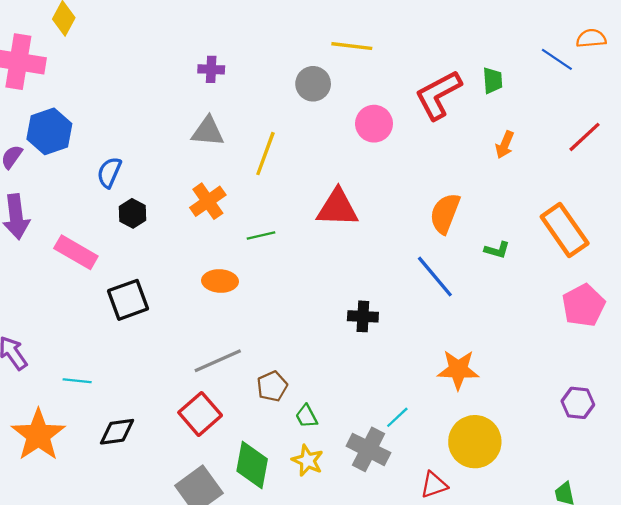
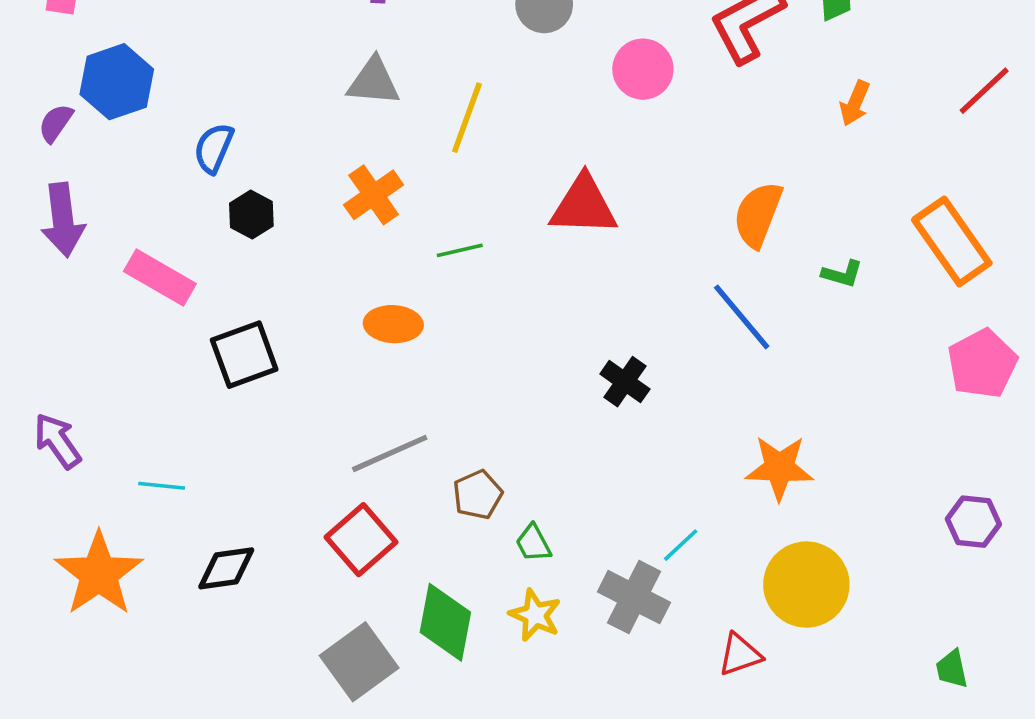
black cross: (363, 316) -> (625, 382), turned 32

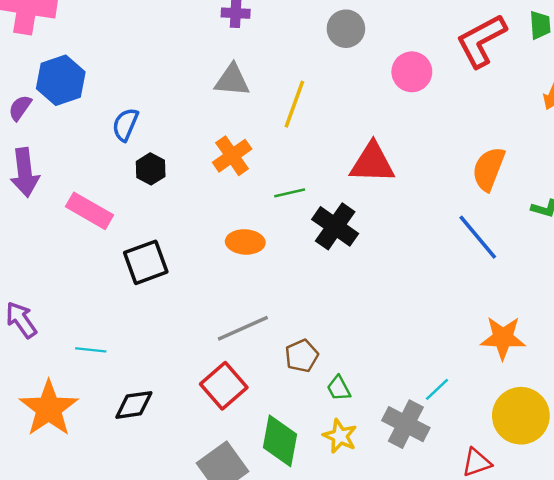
black cross: (625, 382) -> (335, 226), moved, size x1.4

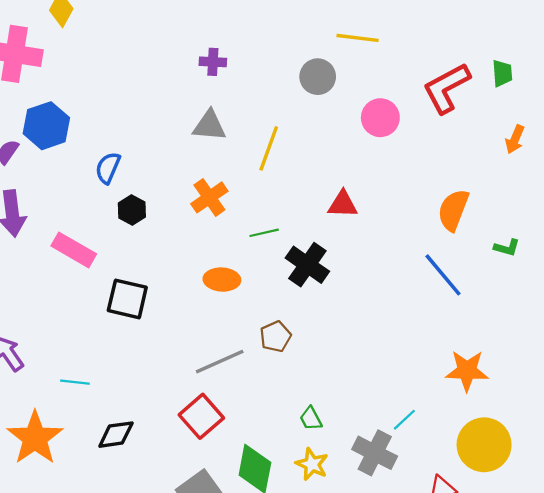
red triangle: (372, 163) -> (343, 204), size x0.7
black square: (146, 262) -> (127, 299), turned 33
brown pentagon: (302, 356) -> (275, 337), moved

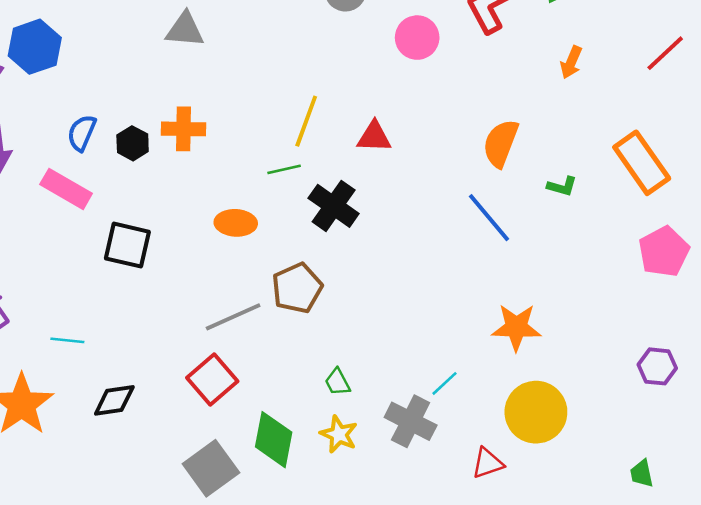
gray triangle: (209, 126) -> (185, 30), moved
yellow line: (269, 148) -> (306, 121), moved
blue semicircle: (108, 168) -> (82, 133), moved
orange cross: (209, 197) -> (184, 129), moved, turned 36
brown pentagon: (275, 337) -> (297, 288), size x1.4

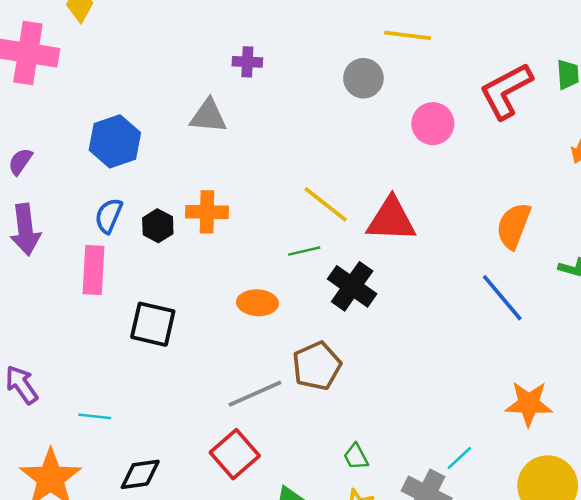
blue hexagon: (35, 47) -> (115, 141), moved
yellow line: (306, 121) -> (326, 204), turned -72
red triangle: (374, 137) -> (391, 220), size x1.5
pink rectangle: (66, 189) -> (93, 270), turned 63

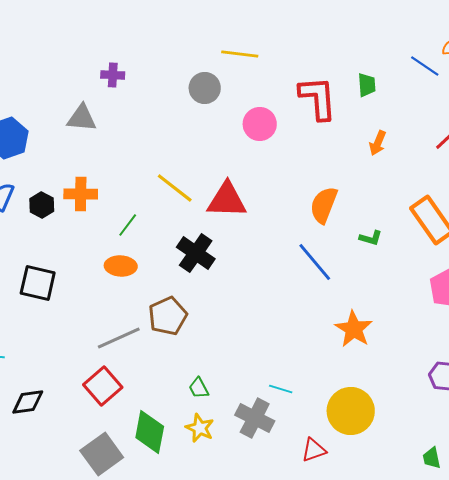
red L-shape: (506, 91) -> (318, 98), turned 114
green line: (304, 251) -> (128, 225), moved, turned -40
orange star: (529, 404) -> (354, 329), moved, turned 30
cyan line: (459, 458) -> (281, 389), turned 60

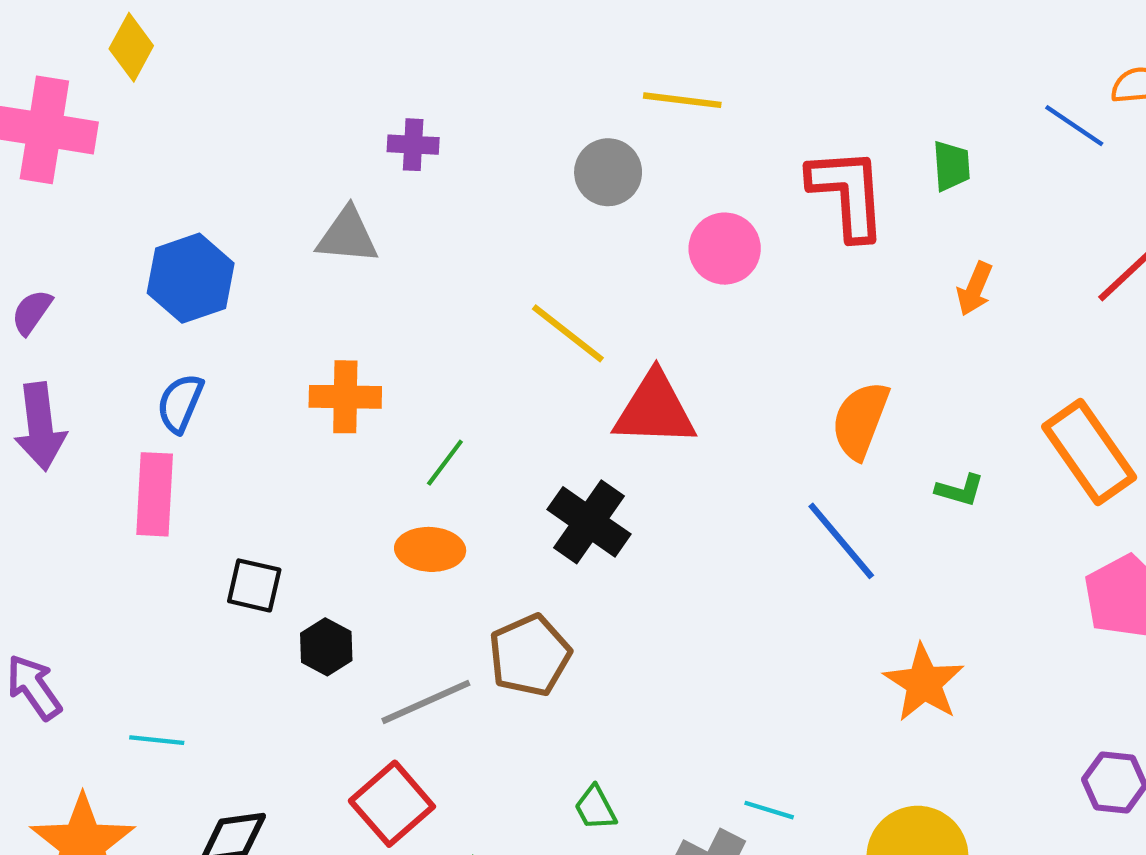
yellow line: (175, 188) -> (568, 333), moved
black hexagon: (42, 205) -> (326, 647), moved
black square: (38, 283) -> (254, 585), size x0.7

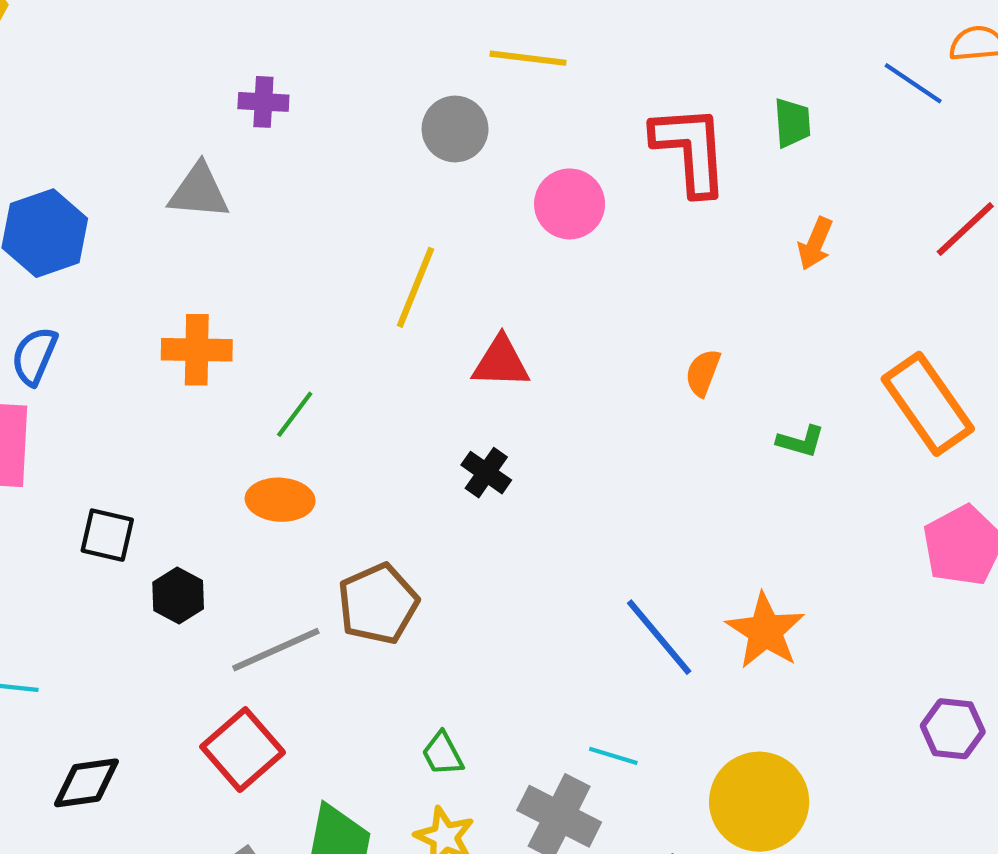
yellow line: (568, 333) -> (415, 287), turned 74
red triangle: (655, 410) -> (501, 362), size x0.7
orange semicircle: (860, 420) -> (703, 373), size x0.6
black cross: (589, 522) -> (486, 473), moved, size x0.6
blue line: (841, 541) -> (659, 637), moved

